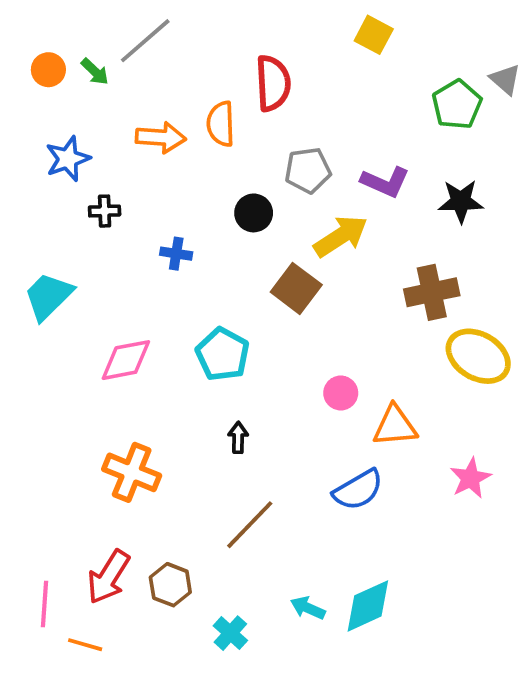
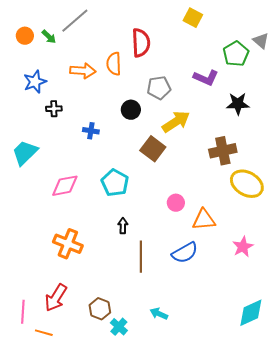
purple L-shape: (385, 182) -> (206, 78), moved
brown line: (250, 525) -> (141, 257), moved, turned -44
brown hexagon: (170, 585) -> (100, 309), moved
cyan diamond: (368, 606) -> (251, 313), moved

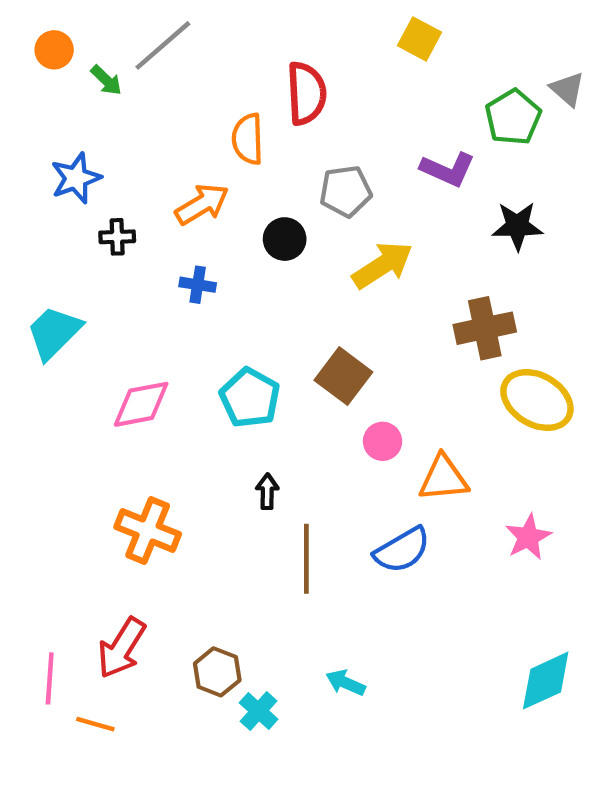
orange circle: (25, 36) -> (54, 50), moved
orange arrow: (83, 71) -> (202, 204), moved, turned -35
brown square: (153, 149) -> (343, 376), moved

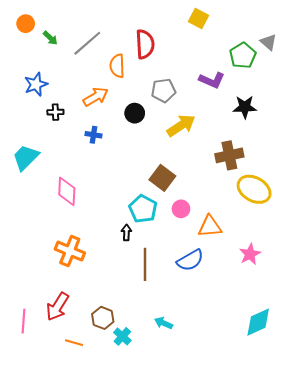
gray line: (163, 45) -> (87, 43), moved
cyan pentagon: (250, 398) -> (143, 209), moved
pink diamond: (141, 404) -> (67, 191), turned -76
orange line: (95, 724) -> (74, 343), moved

